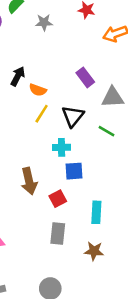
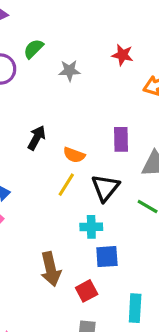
purple rectangle: (85, 77) -> (121, 139), turned 36
orange semicircle: (38, 90) -> (74, 155), moved

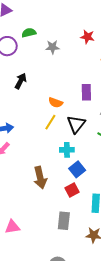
green semicircle: (33, 49) -> (29, 33), turned 32
black arrow: (37, 138) -> (21, 81), moved
blue square: (107, 257) -> (77, 169), turned -35
red square: (87, 291) -> (72, 190), moved

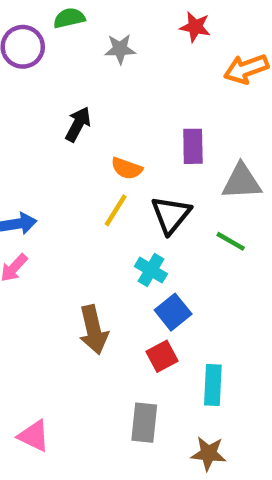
black arrow: (21, 81) -> (78, 124), moved
cyan cross: (67, 150) -> (151, 270), turned 32
pink triangle: (12, 227) -> (34, 436), turned 35

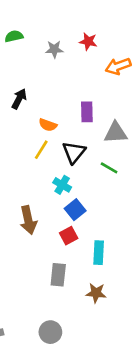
gray star: (120, 49) -> (54, 49), moved

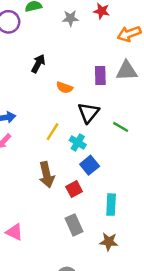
gray triangle: (116, 133) -> (127, 71), moved
yellow line: (41, 150) -> (53, 132), moved
red square: (69, 236) -> (74, 189), moved
gray rectangle: (58, 275) -> (74, 225), turned -30

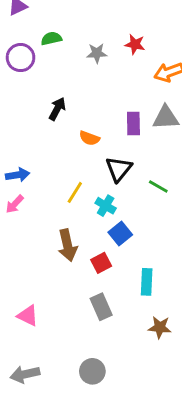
brown star: (109, 242) -> (160, 327), moved

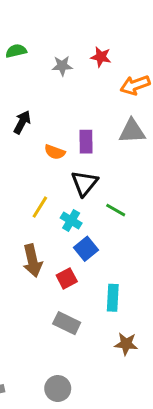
purple rectangle: (133, 124) -> (86, 142), moved
green line: (158, 187) -> (116, 210), moved
gray rectangle: (101, 307) -> (67, 323), turned -40

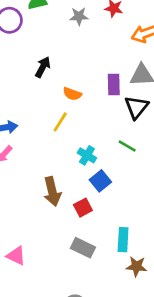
purple rectangle: (86, 142) -> (114, 84), moved
black triangle: (85, 183) -> (136, 107), moved
yellow line: (40, 207) -> (60, 122), moved
cyan rectangle: (113, 298) -> (123, 240), moved

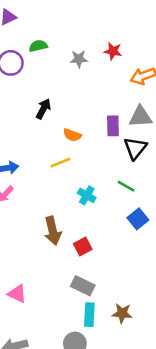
yellow line: (60, 122) -> (60, 163), turned 36
blue square: (100, 181) -> (138, 219), moved
cyan rectangle: (123, 240) -> (89, 315), moved
brown star: (136, 266) -> (122, 313), moved

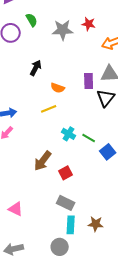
green semicircle: (38, 46) -> (32, 20), turned 72
gray star: (79, 59) -> (63, 30), size x1.5
green line: (126, 186) -> (89, 138), moved
brown arrow: (53, 231) -> (43, 161), turned 50

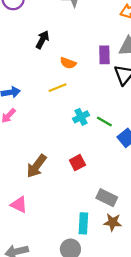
cyan cross: (69, 134) -> (81, 117), turned 32
brown arrow: (43, 161) -> (37, 166), moved
gray rectangle: (66, 203) -> (107, 198), moved

